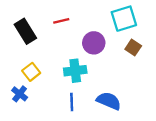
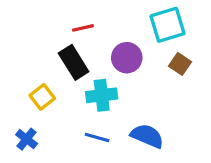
black rectangle: (25, 31) -> (74, 62), moved
blue cross: (20, 94) -> (27, 139), moved
blue line: (72, 102) -> (97, 138), turned -72

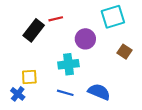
black rectangle: (74, 62) -> (34, 30), moved, turned 70
brown square: (180, 64) -> (124, 52), moved
yellow square: (42, 97) -> (29, 77), moved, turned 35

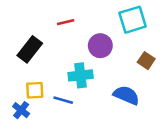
black rectangle: (34, 30) -> (30, 49), moved
blue semicircle: (99, 92) -> (126, 95), moved
blue line: (65, 93) -> (63, 100), moved

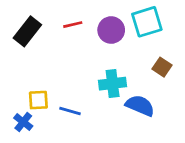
purple circle: (100, 46) -> (111, 30), moved
black rectangle: (30, 49) -> (27, 31), moved
cyan cross: (81, 75) -> (113, 84), moved

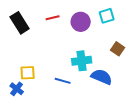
cyan square: (147, 22) -> (107, 16), size x0.7
black rectangle: (27, 31) -> (20, 23), turned -70
blue line: (70, 111) -> (63, 81), moved

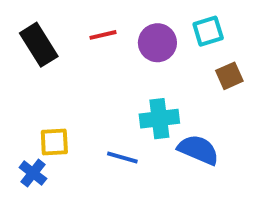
brown square: (118, 49) -> (229, 76), moved, turned 32

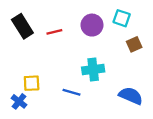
cyan square: (208, 31) -> (122, 18), turned 36
red line: (103, 35) -> (54, 32), moved
blue semicircle: (198, 150) -> (131, 96), moved

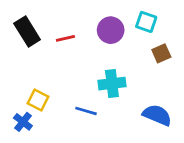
yellow square: (32, 83) -> (38, 100), turned 30

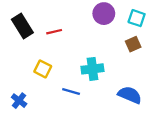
cyan square: (146, 22) -> (137, 18), moved
purple circle: (111, 30) -> (104, 14), moved
yellow square: (38, 100) -> (43, 69), moved

